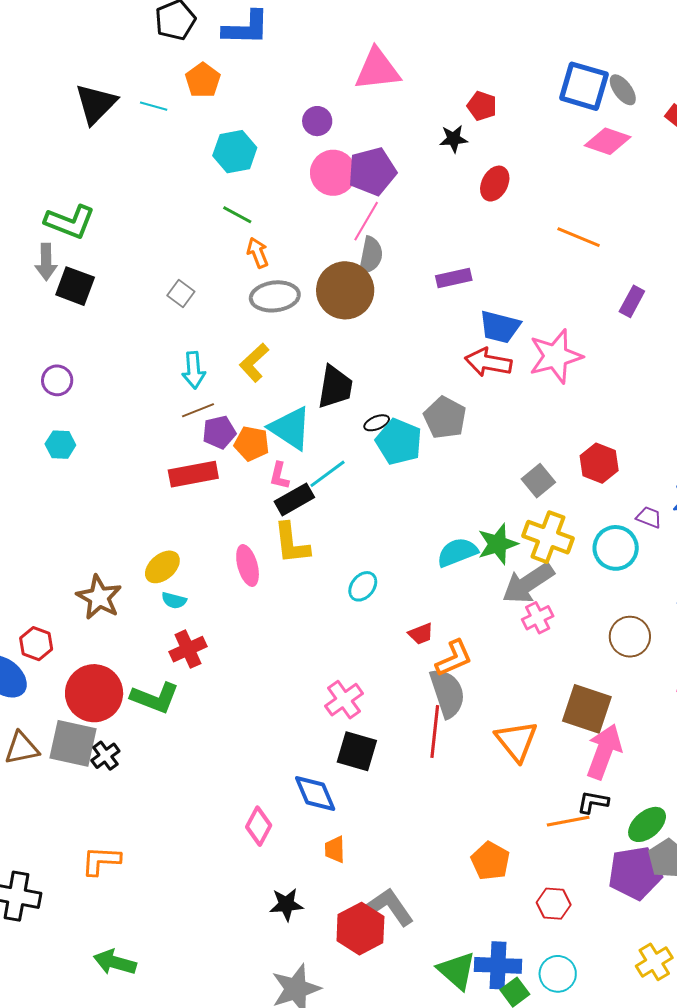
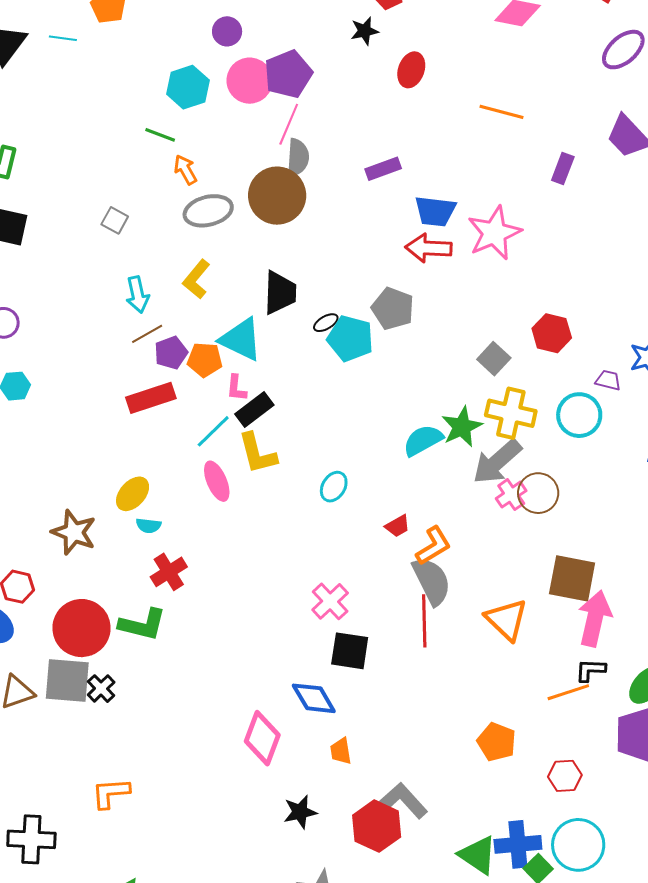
cyan hexagon: (235, 152) -> (188, 87), moved
cyan line: (327, 474) -> (213, 431), moved
brown circle: (630, 637) -> (538, 493), moved
pink diamond: (259, 826) -> (262, 738), size x1.4
cyan circle: (558, 974) -> (578, 845), size x1.4

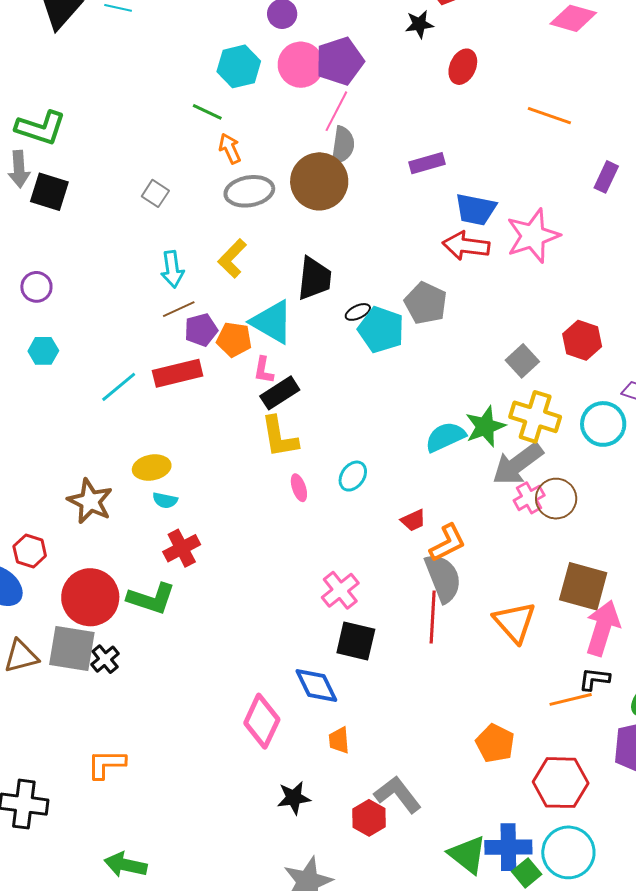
cyan line: (213, 431) -> (119, 387), moved
pink ellipse: (217, 481) -> (299, 488), moved, size x0.7
yellow ellipse: (133, 494) -> (152, 468), turned 33
red hexagon: (565, 776) -> (561, 783), size x1.6
red hexagon: (377, 826) -> (369, 818), size x0.7

